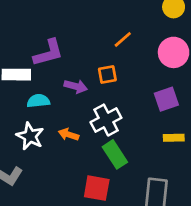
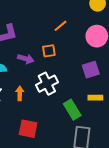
orange arrow: (69, 134) -> (20, 93), turned 72
green rectangle: (115, 154) -> (72, 110), moved
red square: (97, 188) -> (28, 129), moved

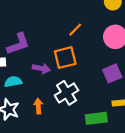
orange square: (49, 51) -> (65, 58), size x1.5
green rectangle: (72, 110) -> (96, 118), turned -60

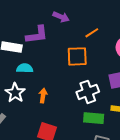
purple arrow: (41, 68) -> (61, 17), moved
white cross: (67, 93) -> (88, 92), moved

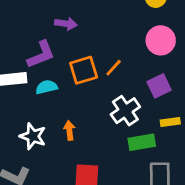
orange line: (92, 33) -> (114, 68), moved
orange square: (77, 56) -> (84, 70), moved
cyan semicircle: (25, 68) -> (47, 87), moved

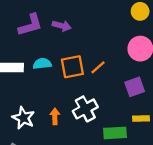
purple L-shape: (41, 55) -> (30, 25), moved
cyan semicircle: (47, 87) -> (42, 64), moved
white cross: (125, 111) -> (85, 109), moved

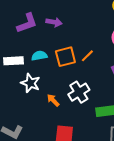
orange arrow: (55, 116) -> (53, 100), turned -40
white star: (23, 118) -> (30, 83), moved

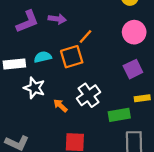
orange line: (87, 56) -> (86, 36), moved

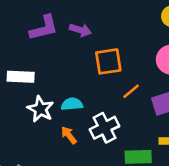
orange line: (86, 36) -> (131, 91), moved
cyan semicircle: (43, 57) -> (72, 104), moved
orange square: (72, 57) -> (108, 61), moved

